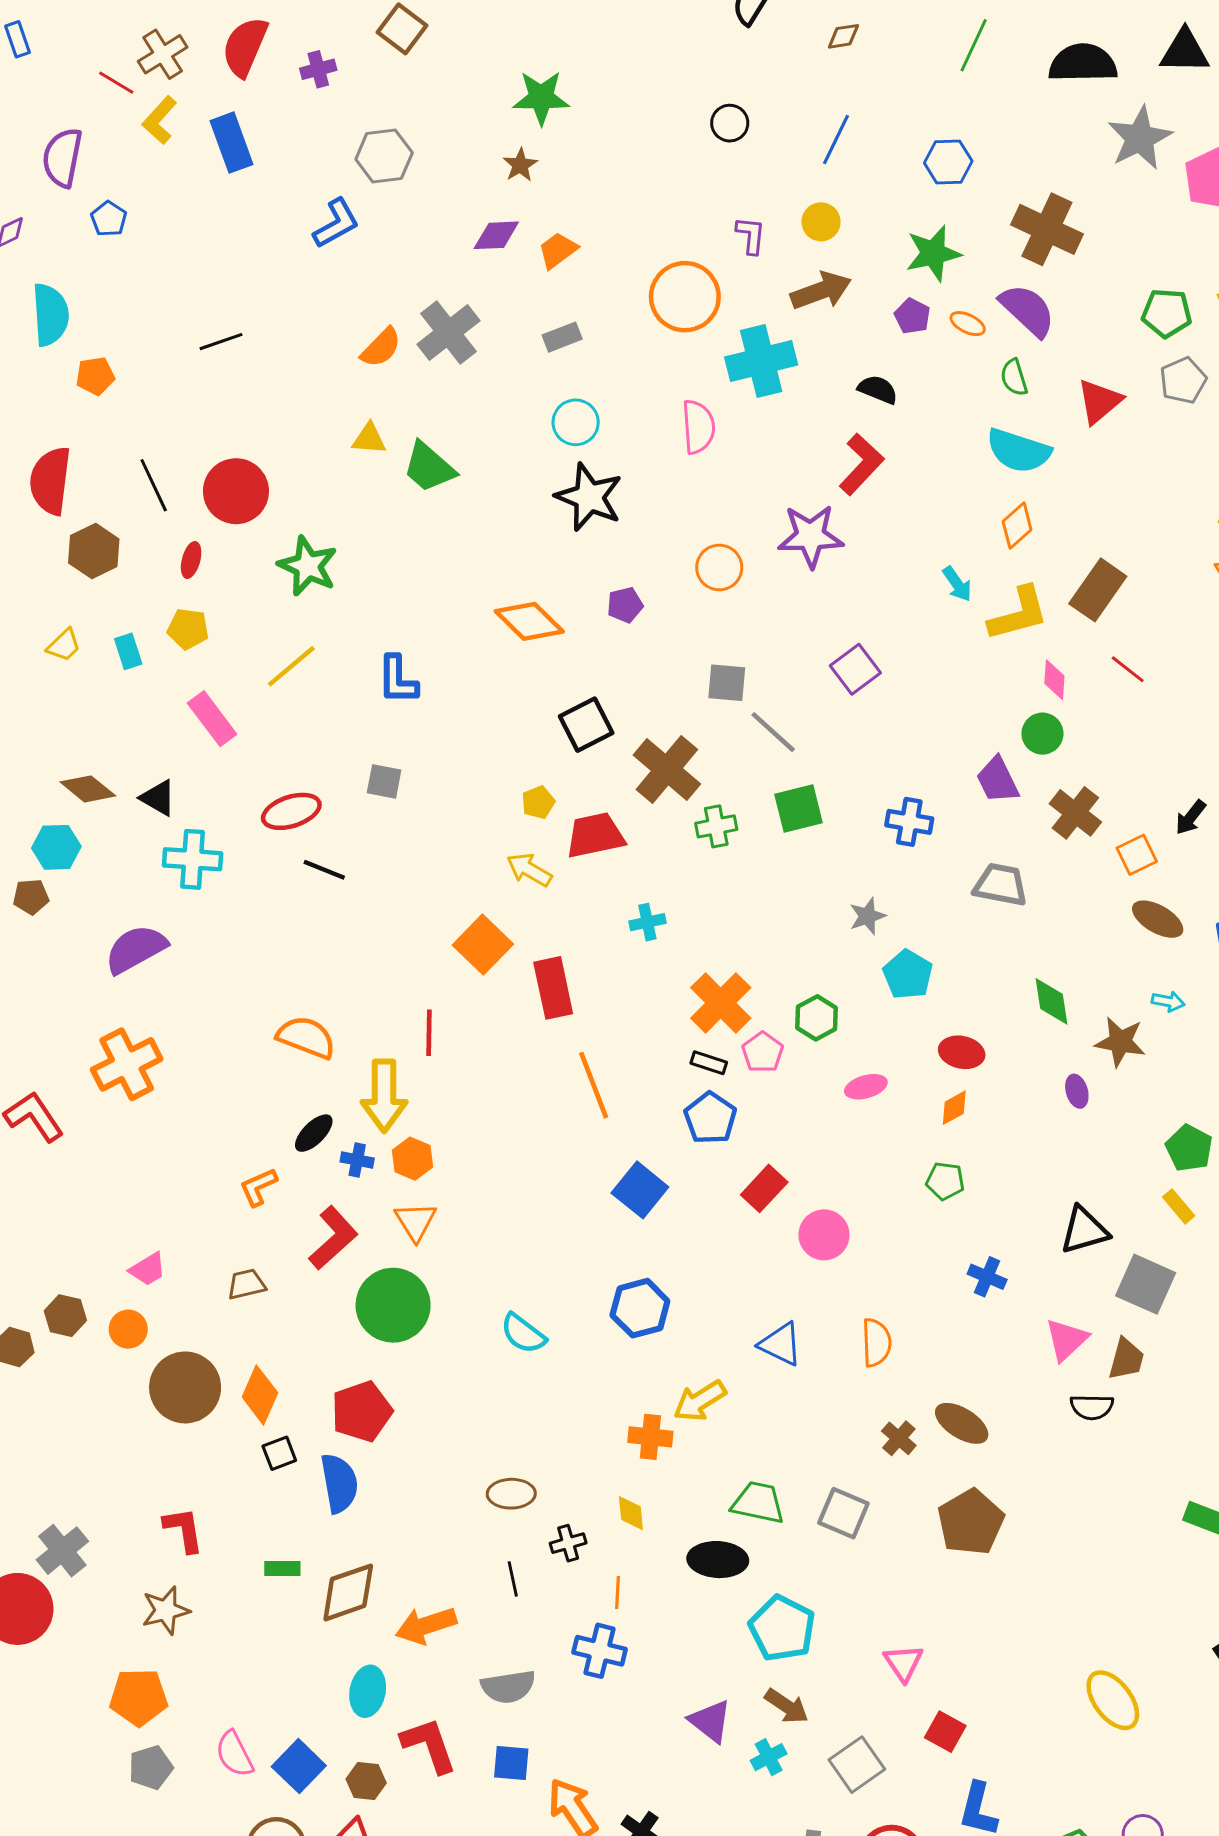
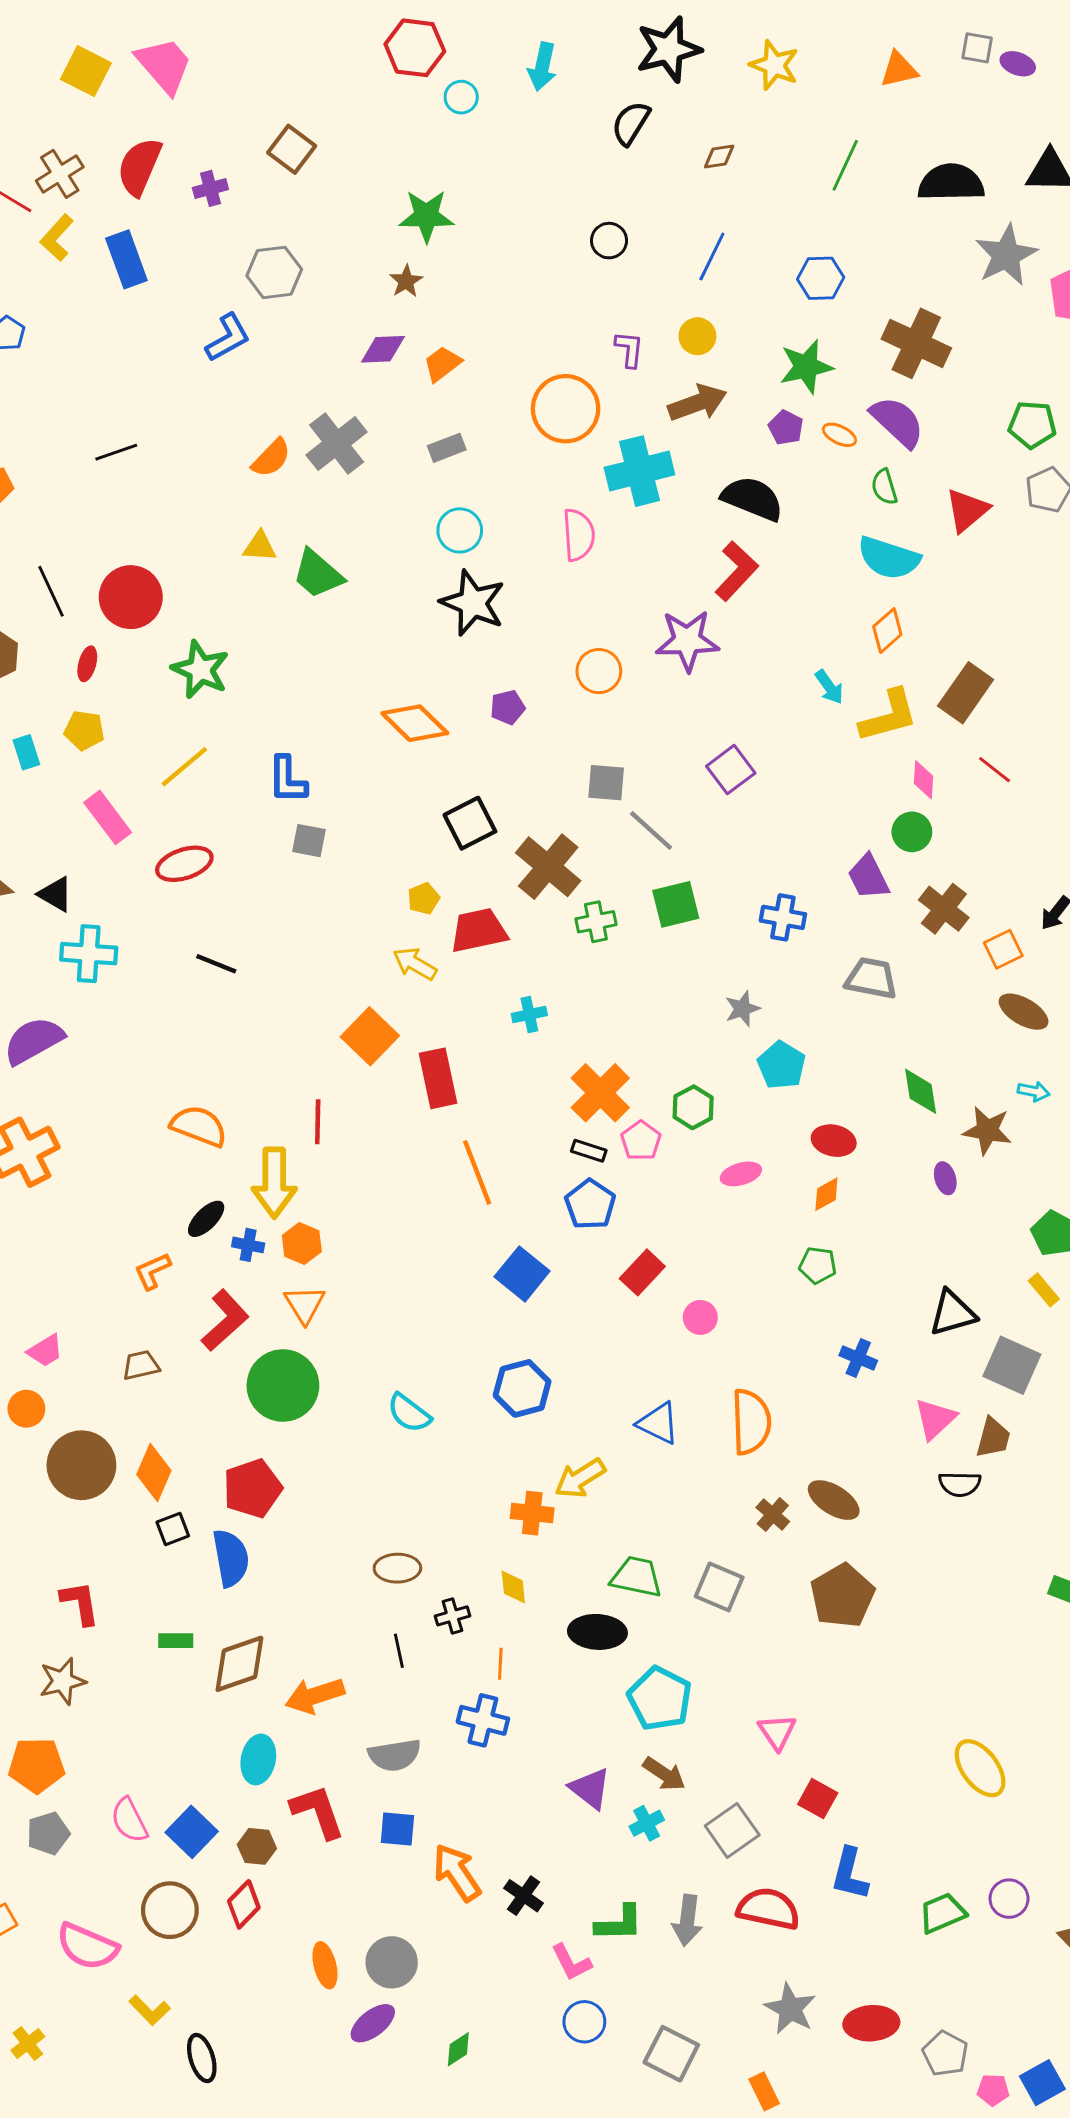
black semicircle: (878, 389) -> (752, 499), size x1.6
gray square: (384, 781) -> (309, 841), moved
red ellipse: (291, 811) -> (184, 864), moved
pink circle: (824, 1235) -> (700, 1317), size x0.7
orange semicircle: (876, 1343) -> (751, 1422), size x1.4

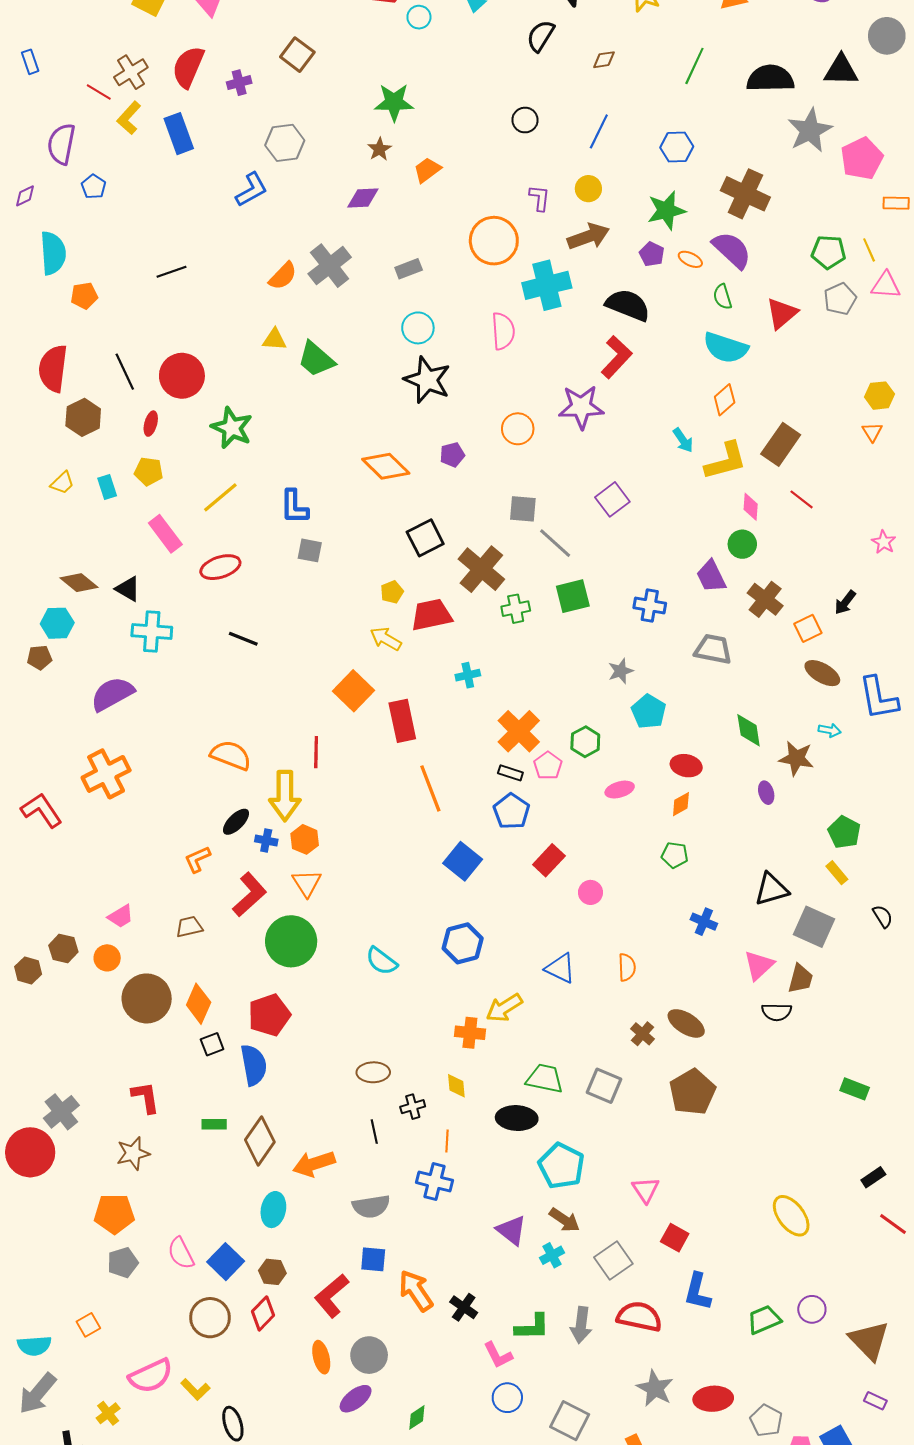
orange trapezoid: (442, 364) -> (427, 170), moved
orange semicircle: (751, 1422) -> (627, 967), size x0.6
brown diamond: (239, 1664) -> (260, 1141), turned -36
red L-shape: (318, 1812) -> (332, 1296), moved, turned -111
pink semicircle: (87, 1946) -> (151, 1376), moved, turned -48

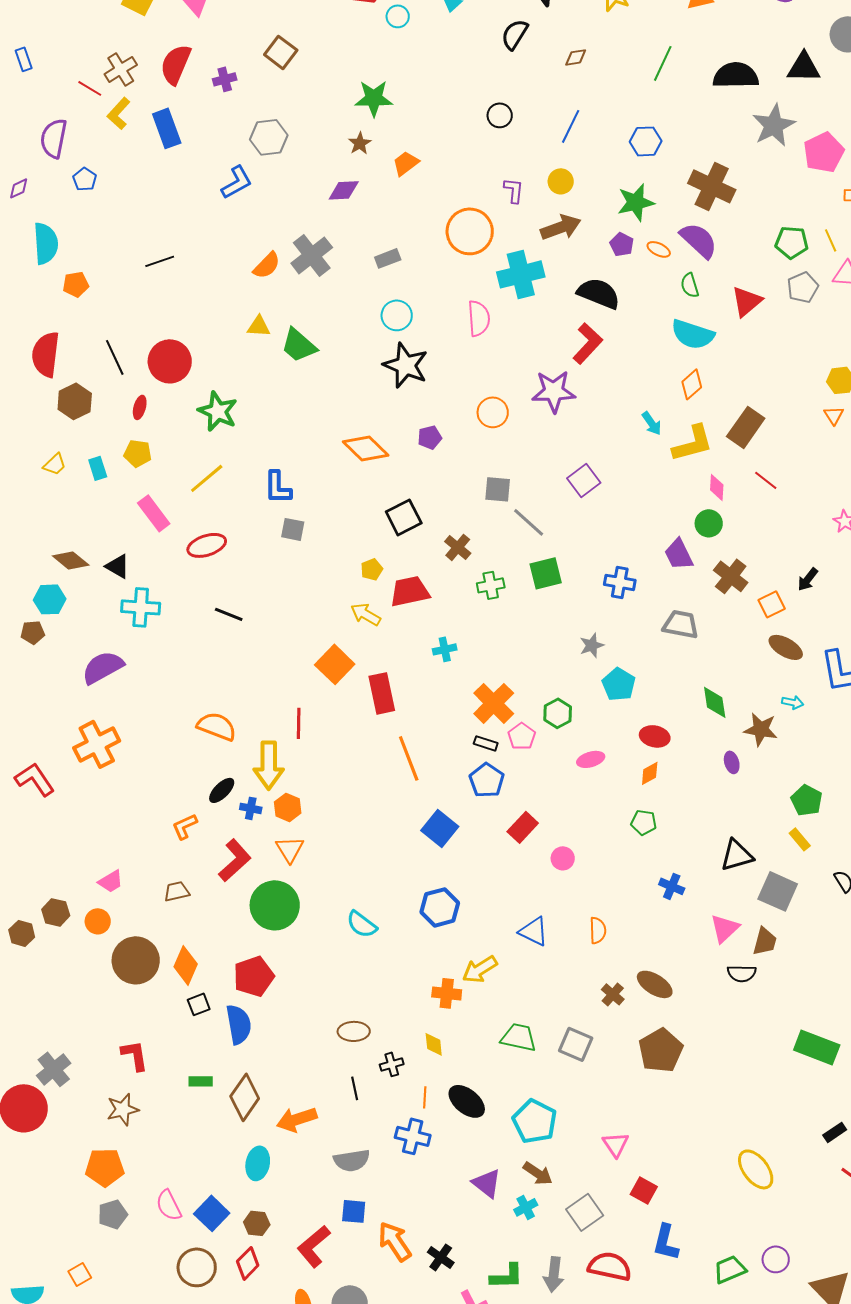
brown cross: (481, 569) -> (458, 547), size x0.6
green rectangle: (855, 1089) -> (817, 1047), size x1.6
black ellipse: (517, 1118) -> (467, 1101), moved, turned 36

